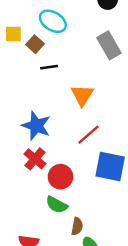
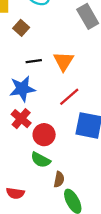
brown square: (35, 44) -> (21, 28), moved
black line: (49, 67) -> (34, 61), moved
blue star: (36, 126) -> (22, 89), turned -30

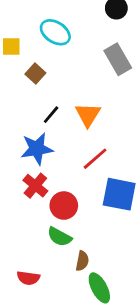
black line: (34, 61) -> (51, 115), turned -42

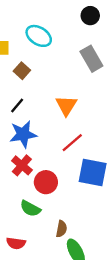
black line: (51, 115) -> (17, 105), moved
green semicircle: (60, 237) -> (30, 209), moved

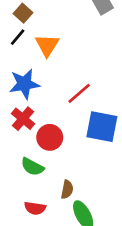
black line: (17, 105) -> (18, 37), moved
orange triangle: (66, 105) -> (47, 45), moved
red semicircle: (16, 243) -> (35, 208), moved

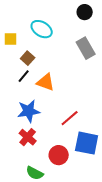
orange triangle: (47, 45) -> (46, 82), turned -42
red circle: (50, 137) -> (59, 155), moved

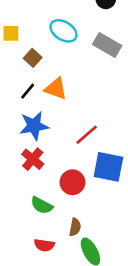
cyan ellipse: (42, 29) -> (63, 31), moved
gray rectangle: (86, 48) -> (107, 45), turned -30
black line: (24, 76) -> (28, 91), moved

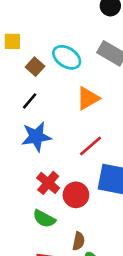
cyan ellipse: (63, 31) -> (67, 57), moved
orange triangle: (56, 89) -> (88, 98), moved, turned -50
red cross: (33, 159) -> (48, 183), moved

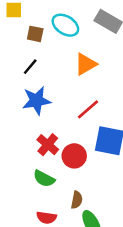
brown square: (35, 67) -> (35, 34), turned -30

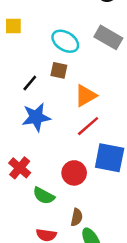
brown square: (35, 34) -> (59, 70), moved
orange triangle: (86, 64) -> (86, 96), moved
red cross: (48, 145) -> (20, 168), moved

